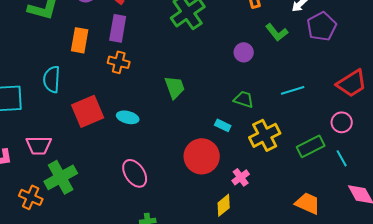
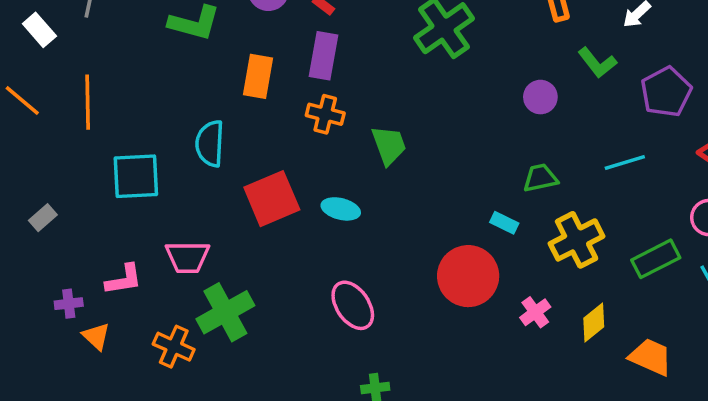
purple pentagon: (322, 26) -> (666, 92), moved
green trapezoid: (175, 87) -> (389, 145), moved
green trapezoid: (244, 99) -> (540, 178), turned -30
yellow diamond: (224, 205) -> (594, 323), moved

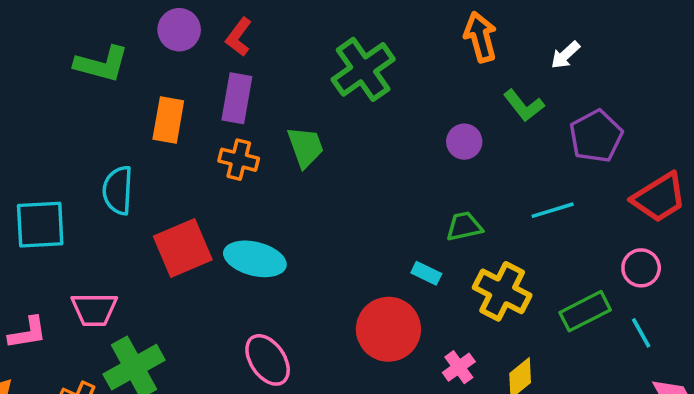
green trapezoid: (389, 145) -> (305, 147), moved
cyan ellipse: (341, 209) -> (255, 259), size x1.5
yellow cross: (577, 240) -> (502, 291), turned -36

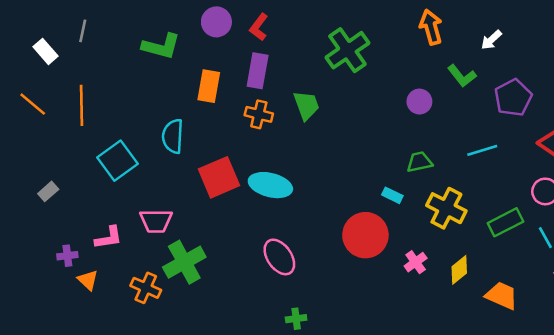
cyan square: (40, 225) -> (118, 161), turned -33

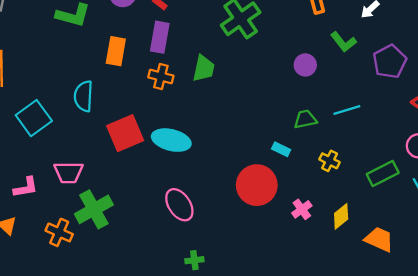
green trapezoid: (306, 105) -> (204, 68), turned 32
cyan line: (482, 150) -> (347, 110), moved
yellow cross: (446, 208) -> (330, 161), size x0.6

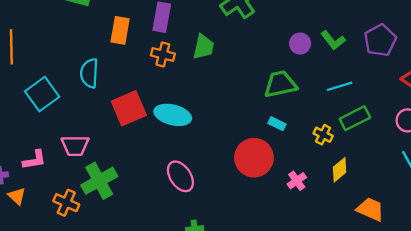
green L-shape: (343, 42) -> (333, 40), moved
green trapezoid: (305, 119) -> (280, 84), moved, size x1.5
green rectangle: (383, 174) -> (355, 118), moved
yellow diamond: (341, 216) -> (340, 170), moved

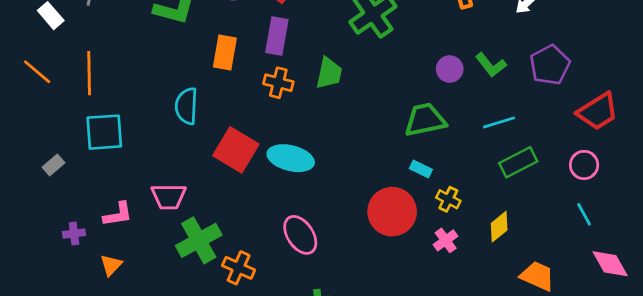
cyan square: (42, 94) -> (104, 132), moved, turned 32
red square: (129, 108) -> (236, 150), turned -36
yellow cross: (323, 135) -> (448, 199), moved
orange triangle: (17, 196) -> (111, 265), moved, turned 30
orange cross: (66, 203) -> (239, 268), moved

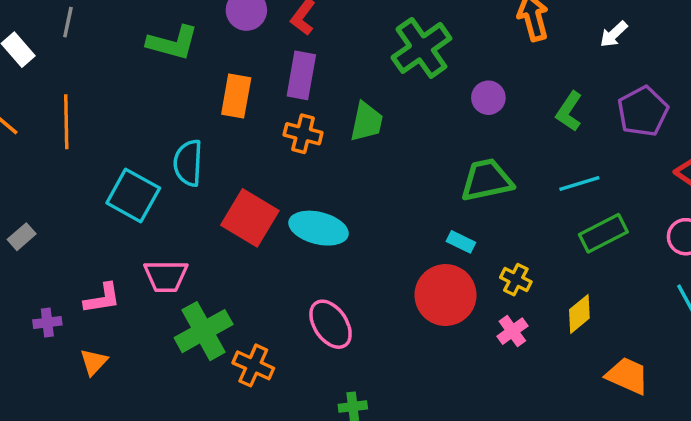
green L-shape: (491, 65) -> (569, 111), turned 72
purple circle: (450, 69) -> (488, 98), moved
cyan square: (104, 132) -> (133, 196), moved, turned 33
cyan rectangle: (421, 169) -> (461, 242), moved

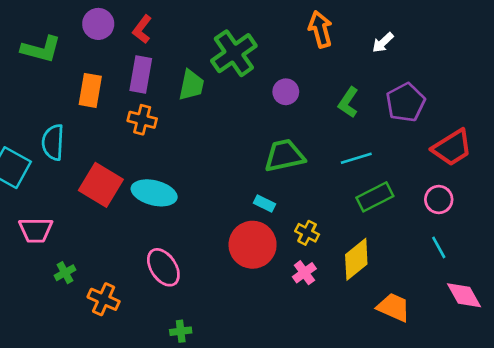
green trapezoid: (367, 122) -> (191, 85), moved
yellow diamond: (579, 314) -> (356, 259), size x1.4
green cross: (204, 331) -> (65, 273), size x0.5

